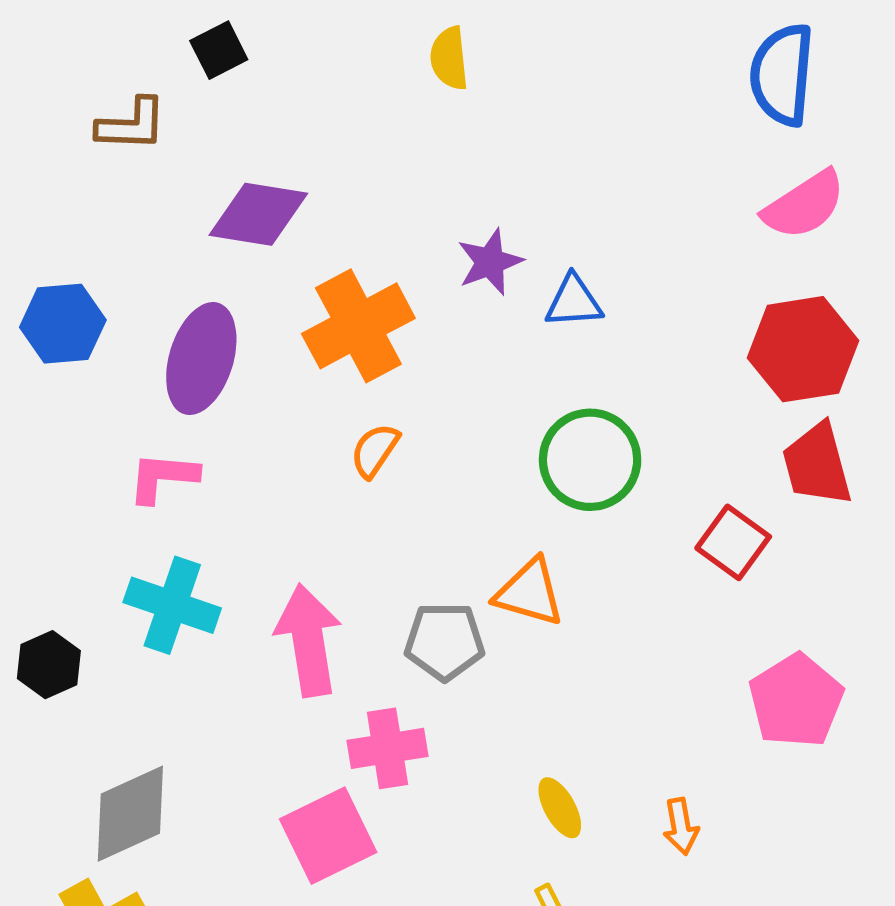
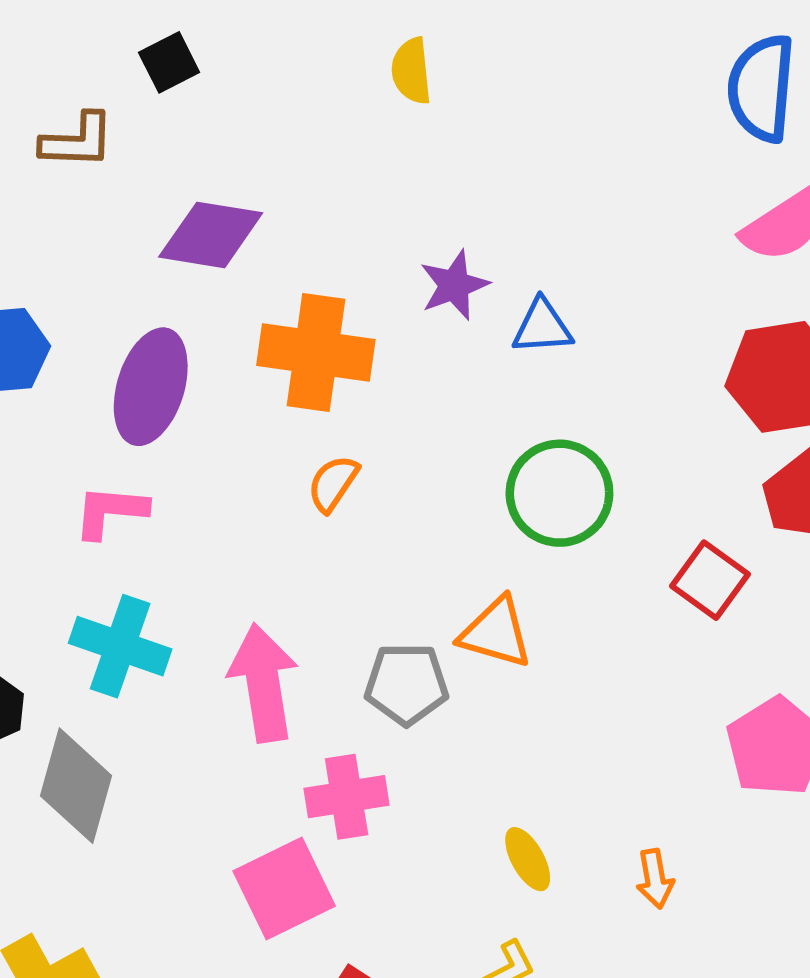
orange cross: (358, 326) -> (316, 352), turned 36
gray diamond: (130, 814) -> (76, 786), moved, turned -50

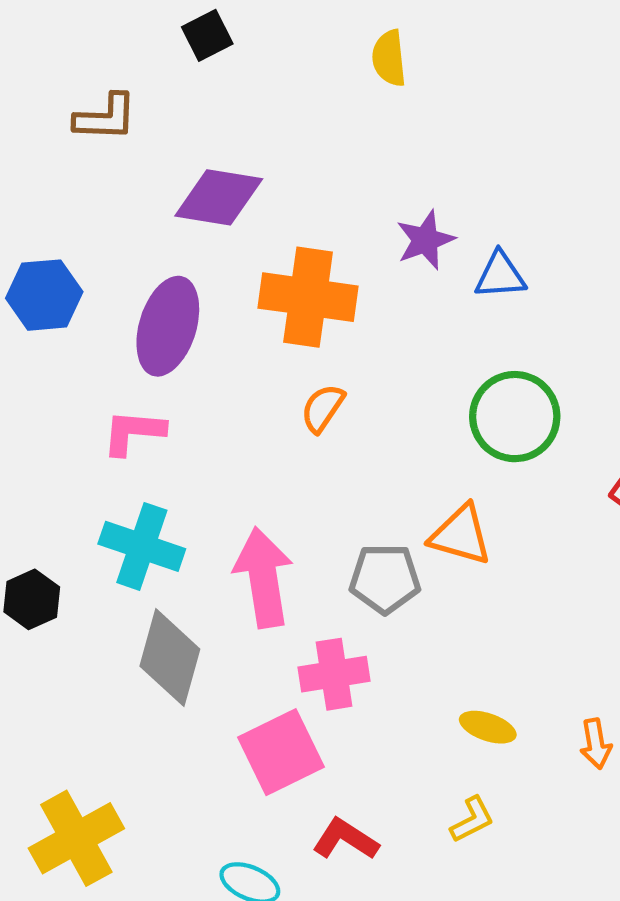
black square: (169, 62) -> (207, 35), moved
gray diamond: (76, 786) -> (170, 658), moved
yellow ellipse: (528, 859) -> (488, 727), turned -42

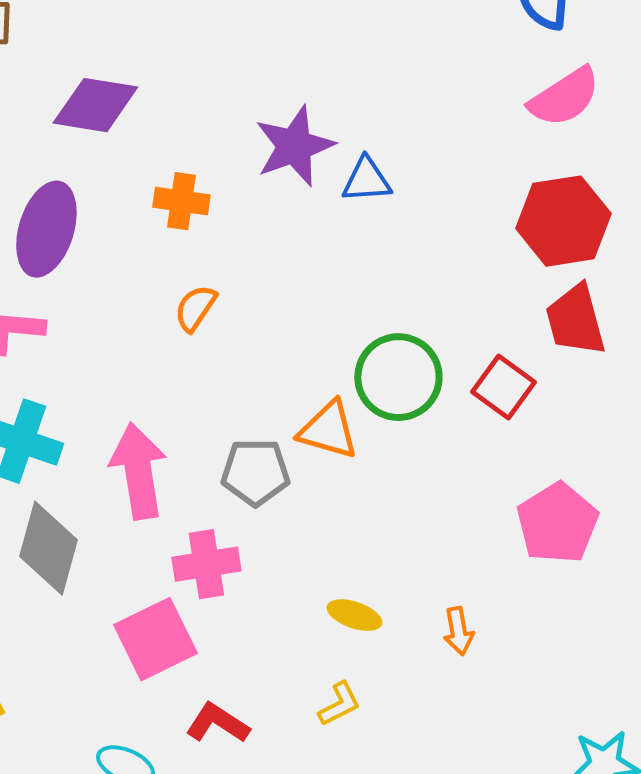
purple star: (425, 240) -> (294, 146), size x1.4
orange cross: (308, 297) -> (181, 201), size x0.6
green circle: (515, 417) -> (398, 377), moved

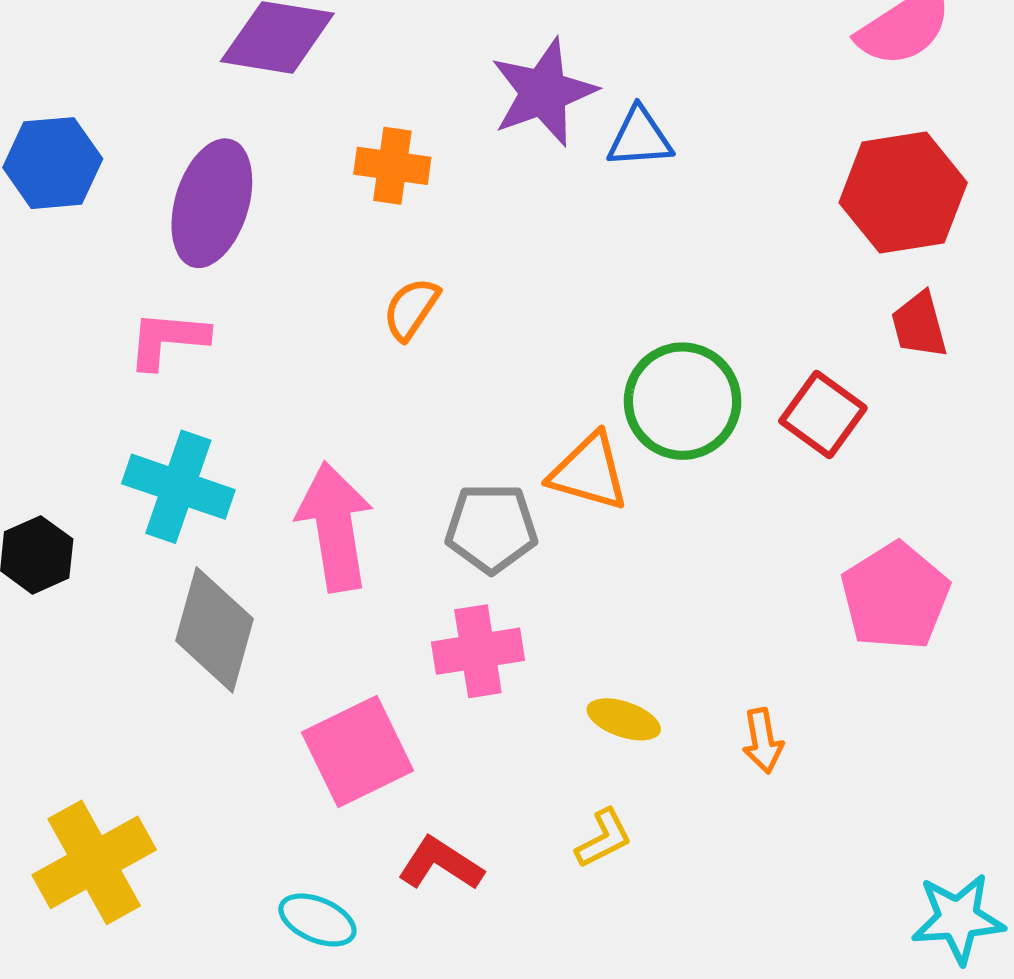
red trapezoid: (575, 320) -> (919, 325), size x0.7
pink cross: (206, 564) -> (478, 651), moved

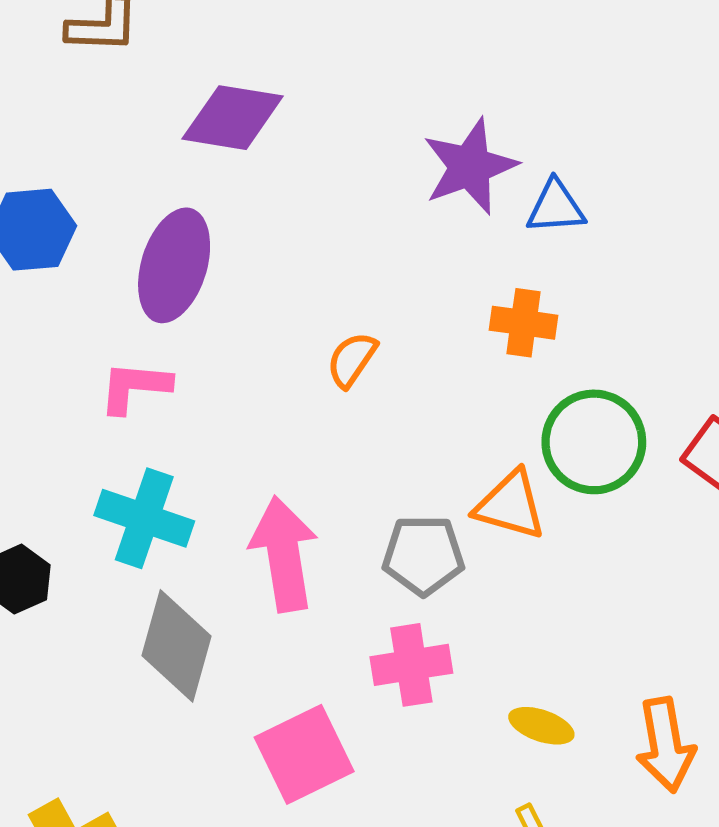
orange cross: (392, 166) -> (523, 323), moved
orange arrow: (763, 741) -> (665, 745), size x1.6

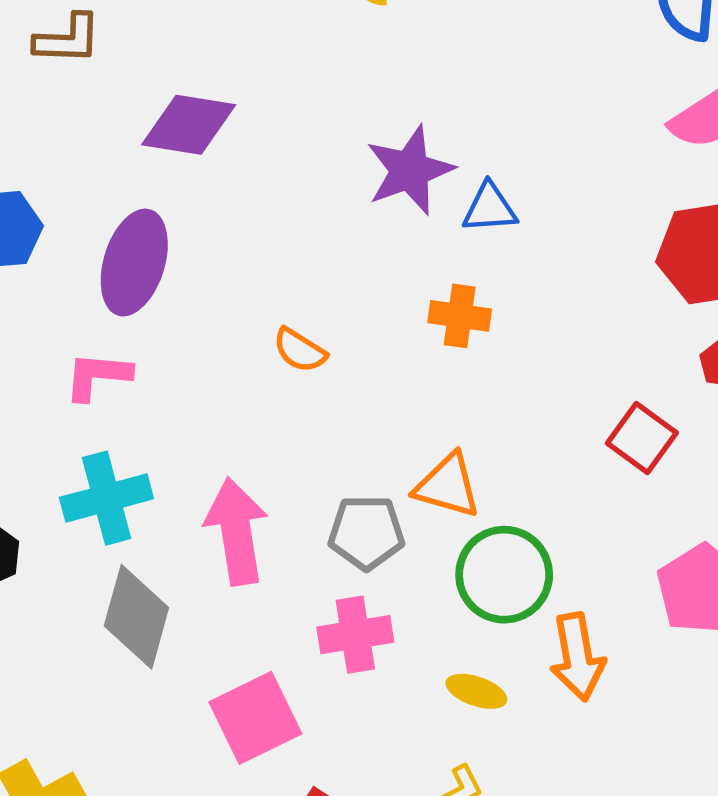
orange semicircle: (352, 360) -> (300, 350), turned -92
green circle: (594, 442) -> (504, 575), moved
cyan cross: (144, 518) -> (106, 498), turned -34
orange arrow: (665, 745) -> (577, 657), moved

